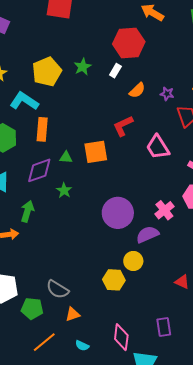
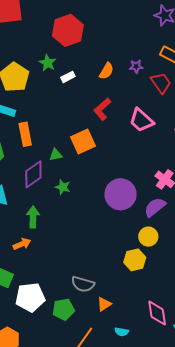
red hexagon: (129, 43) -> (68, 30), moved
white rectangle: (115, 71) -> (68, 77), moved, turned 48

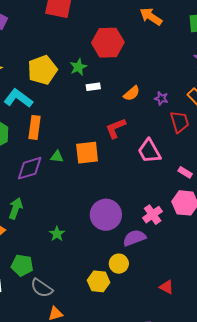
green star: (63, 187) -> (57, 234), moved
green pentagon: (63, 309) -> (22, 265), moved

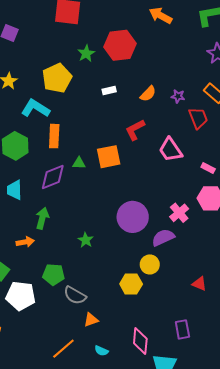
green star: (78, 67) -> (86, 53), moved

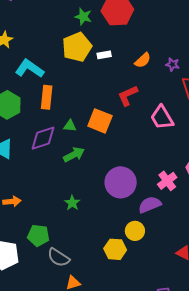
green star: (86, 53) -> (83, 17), turned -30
yellow pentagon: (57, 78) -> (77, 47), moved
orange square: (109, 157) -> (100, 121), turned 30
green arrow: (42, 218) -> (74, 155), moved, turned 45

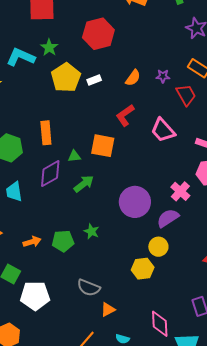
green star: (83, 17) -> (49, 47), moved, turned 30
cyan L-shape: (29, 69) -> (21, 57), moved
green pentagon: (38, 235) -> (63, 241), moved

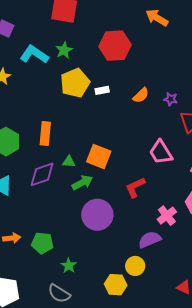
red L-shape: (125, 115) -> (135, 187), moved
green arrow: (84, 184) -> (82, 183), moved
purple circle: (135, 202) -> (97, 215), moved
green star: (91, 231) -> (69, 266), moved

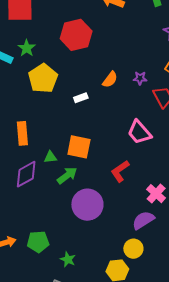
white rectangle: (102, 90) -> (81, 98), moved

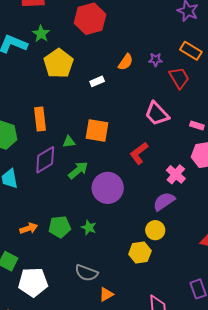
green arrow: (67, 175) -> (78, 170), moved
green star: (68, 259) -> (89, 228), moved

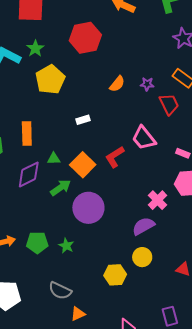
white rectangle: (97, 81) -> (83, 120), moved
orange square: (97, 131) -> (83, 165), moved, turned 30
red L-shape: (139, 153) -> (115, 157), moved
yellow circle: (155, 230) -> (142, 257), moved

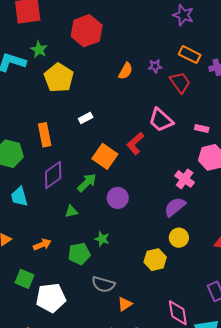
white rectangle: (83, 120) -> (86, 118), moved
green triangle: (54, 159) -> (71, 211), moved
purple circle: (88, 208) -> (118, 198), size x0.7
green pentagon: (37, 243) -> (79, 254), moved

